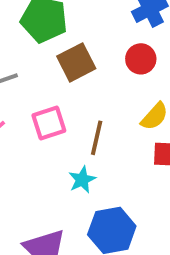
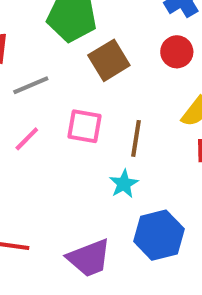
pink square: (49, 123) -> (84, 126), turned 32

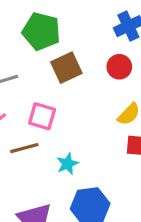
brown line: (136, 138) -> (24, 148), moved, turned 60

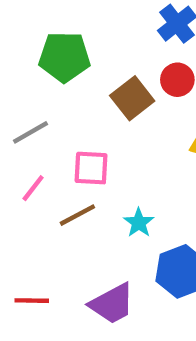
brown square: (66, 68) -> (132, 98), moved

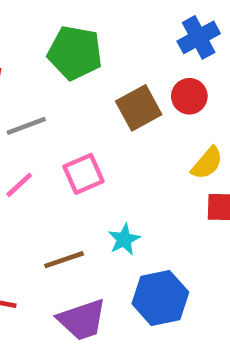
pink square: (91, 168) -> (84, 174), turned -36
brown line: (77, 215) -> (64, 260), moved

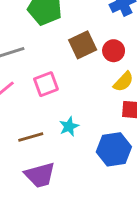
red circle: (189, 96) -> (114, 51), moved
blue hexagon: (160, 298) -> (114, 149), moved

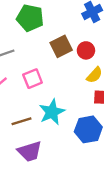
cyan star: (69, 126) -> (52, 112), size x1.6

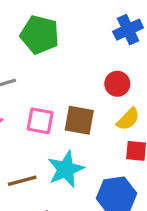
brown square: (61, 46) -> (79, 120), moved, turned 35
pink square: (33, 79) -> (40, 121), turned 30

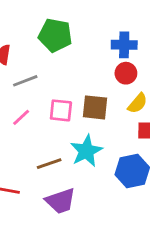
blue cross: (128, 30) -> (124, 45), moved, turned 30

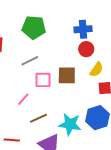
gray line: (25, 81) -> (30, 61), moved
pink line: (21, 117) -> (23, 99), moved
cyan star: (86, 151) -> (70, 124), moved, turned -30

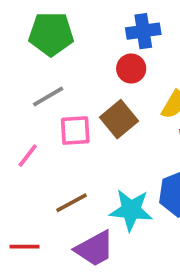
red circle: (86, 49) -> (131, 69), moved
brown square: (67, 75) -> (119, 119), turned -36
pink line: (23, 99) -> (28, 156), moved

